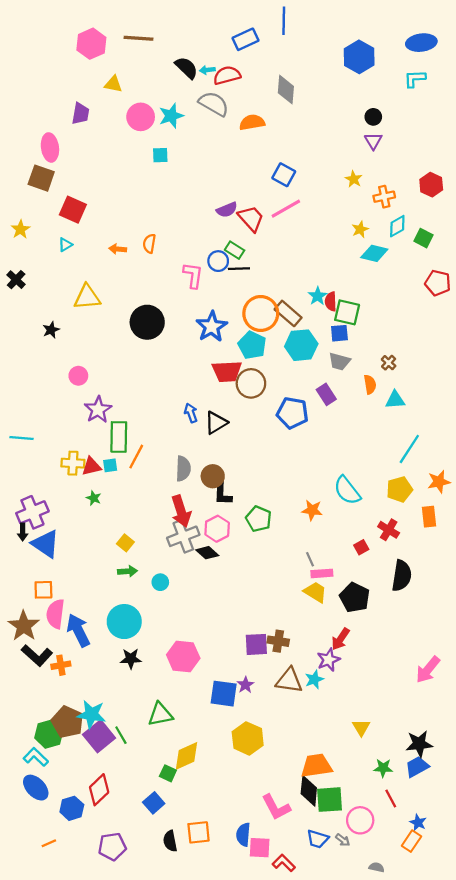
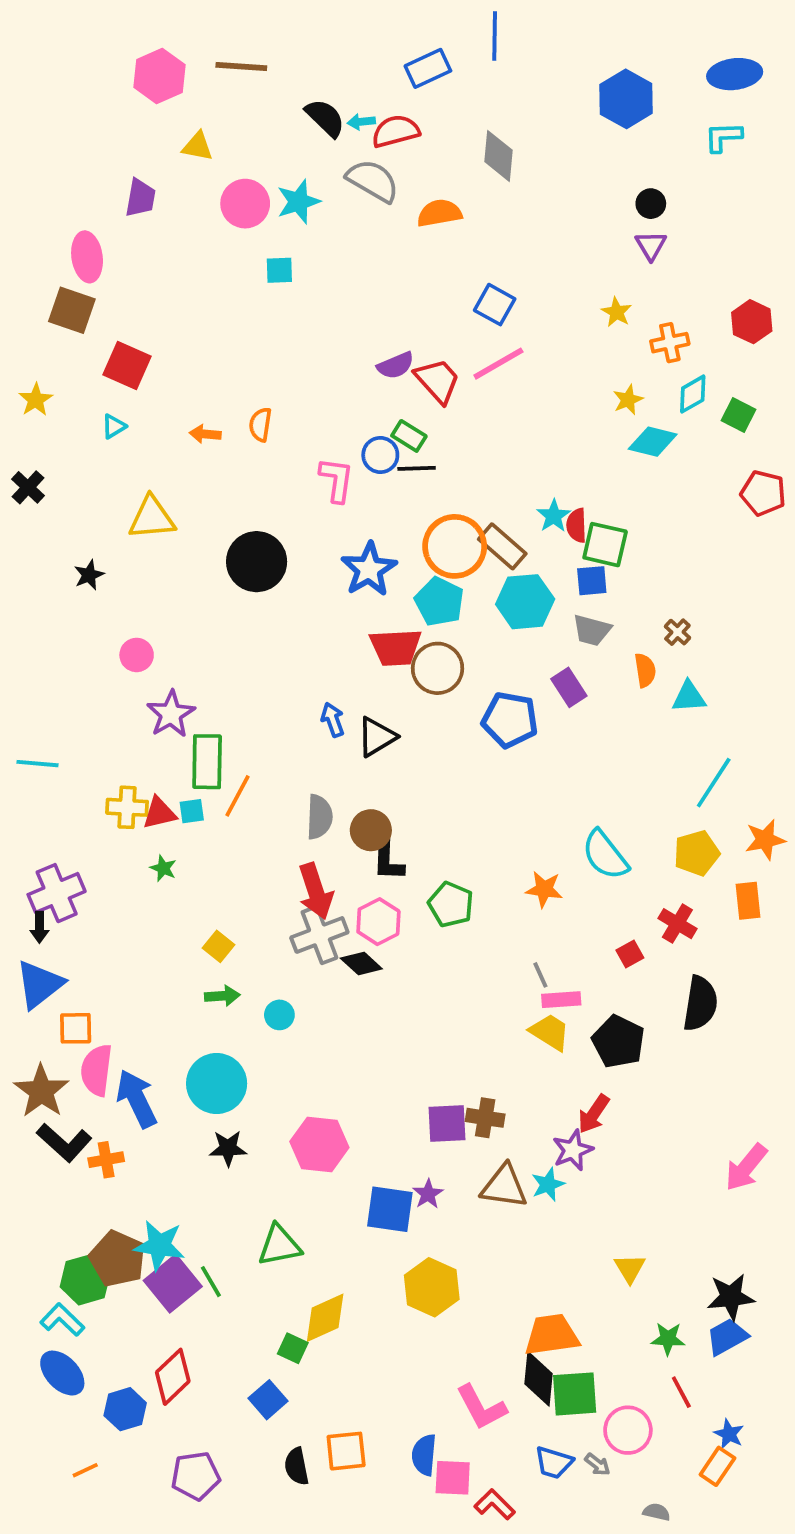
blue triangle: (46, 544) -> (39, 984), moved, turned 48

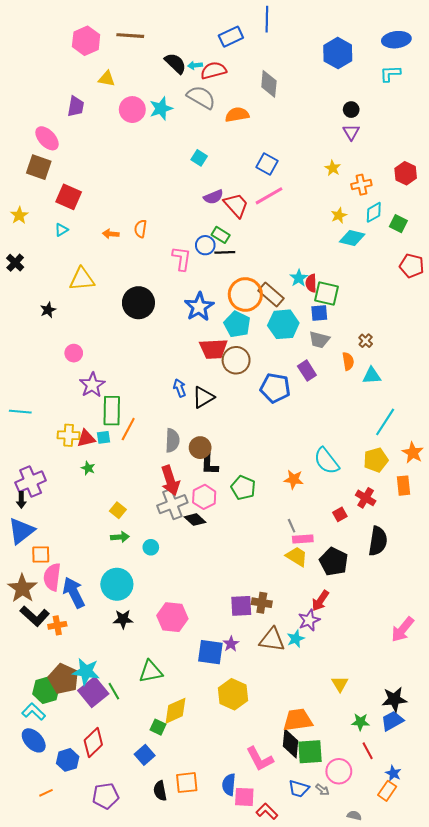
pink ellipse: (87, 257) -> (47, 138), turned -35
cyan square: (279, 270) -> (199, 158), moved, turned 35
orange star: (765, 840) -> (413, 453), turned -30

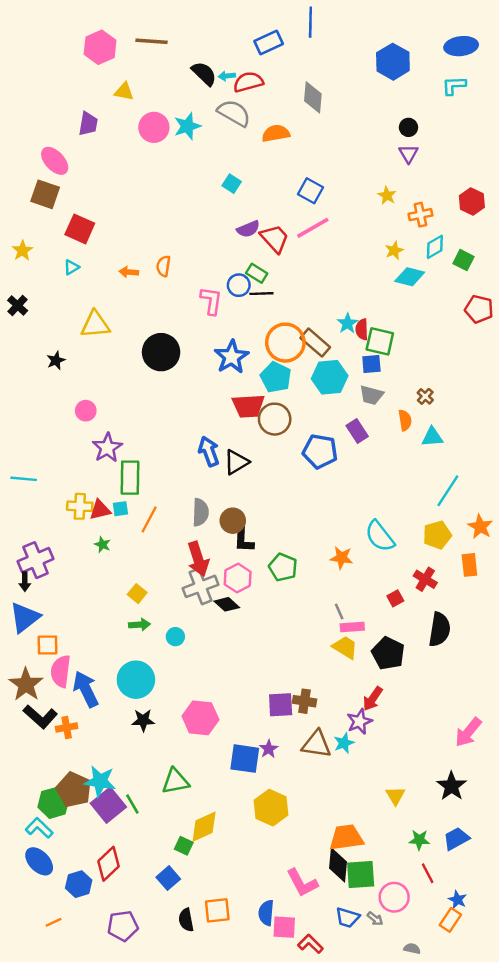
blue arrow: (180, 388) -> (209, 451), size x1.4
orange line: (128, 429) -> (149, 519), moved
black star: (394, 699) -> (452, 786), moved, turned -30

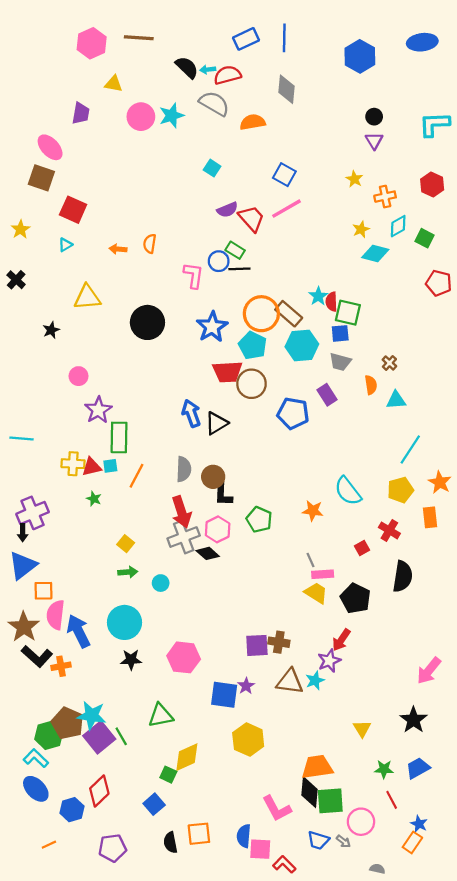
blue line: (310, 22) -> (284, 38), moved
cyan L-shape: (454, 86) -> (434, 124), moved, size x1.4

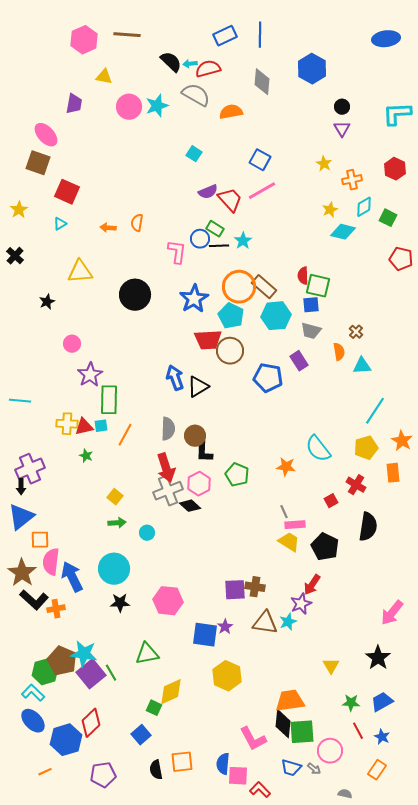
blue hexagon: (360, 56) -> (312, 69), moved
cyan star: (318, 296) -> (243, 241), moved
blue hexagon: (72, 810) -> (66, 740), size x1.4
blue star: (419, 824) -> (382, 737), moved

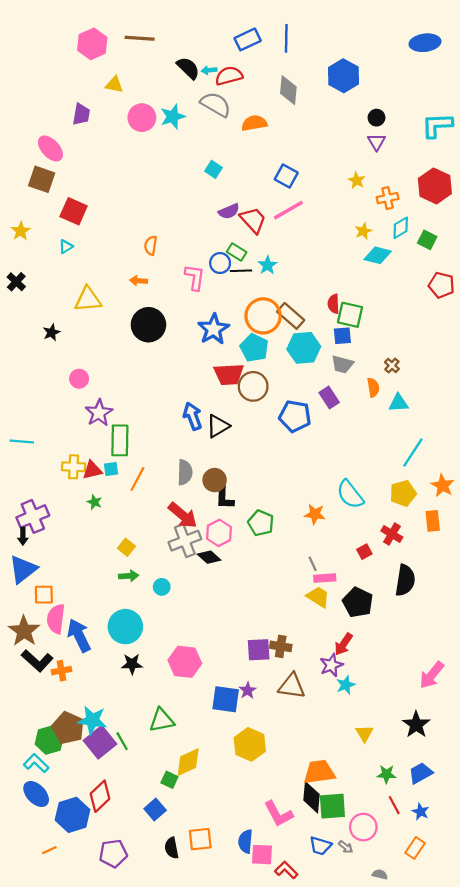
red hexagon: (395, 169) -> (435, 186), size x1.4
orange arrow: (108, 228) -> (139, 281), moved
red arrow: (166, 468) -> (183, 515), turned -32
cyan star: (288, 622) -> (346, 685), moved

